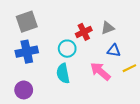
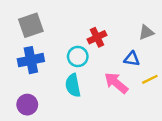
gray triangle: (108, 28) -> (146, 32), moved

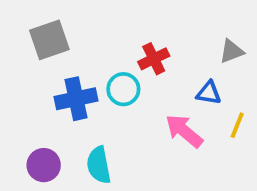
blue cross: (31, 60) -> (76, 99), moved
yellow line: (150, 79) -> (237, 125), turned -42
cyan semicircle: (73, 85) -> (99, 165), moved

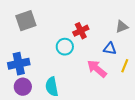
blue cross: (76, 99) -> (19, 64), moved

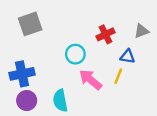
red cross: (81, 31) -> (106, 34), moved
yellow line: (125, 66) -> (118, 76), moved
pink arrow: (97, 69) -> (90, 80), moved

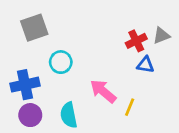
red cross: (106, 34) -> (136, 41), moved
cyan circle: (75, 54) -> (61, 62), moved
yellow line: (118, 76) -> (130, 107), moved

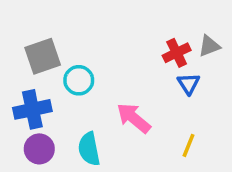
gray square: (34, 28) -> (43, 56), moved
blue triangle: (146, 65) -> (189, 84), turned 48
yellow line: (130, 107) -> (189, 145), moved

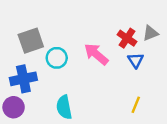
red cross: (177, 53) -> (127, 38), turned -30
pink arrow: (134, 118) -> (96, 54), moved
purple circle: (39, 149) -> (14, 107), moved

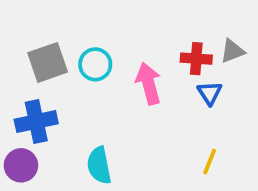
red cross: (127, 38) -> (196, 59), turned -30
pink arrow: (96, 54) -> (149, 83), turned 35
cyan circle: (57, 58) -> (95, 64), moved

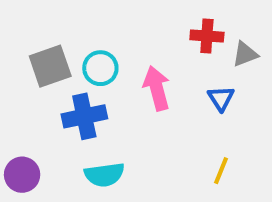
red cross: (196, 59) -> (207, 36), moved
blue cross: (36, 122) -> (84, 116), moved
cyan semicircle: (99, 165) -> (104, 175), turned -87

